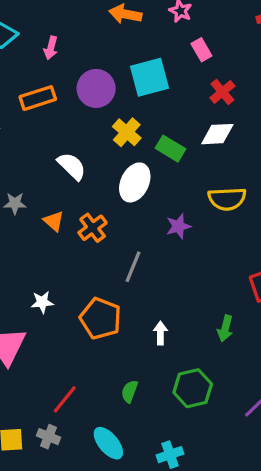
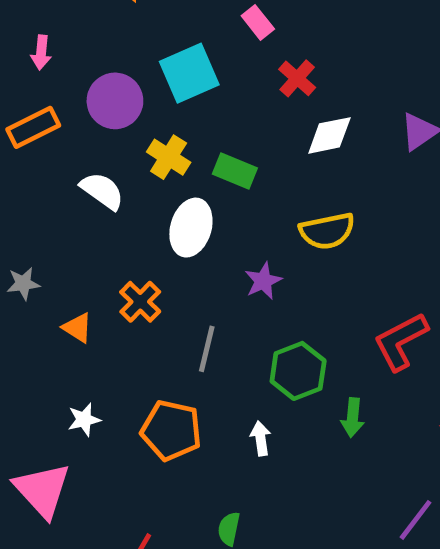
white diamond: (217, 134) -> (329, 135), moved
white semicircle: (72, 166) -> (102, 191), moved
orange triangle: (54, 221) -> (77, 328), moved
green hexagon: (193, 388) -> (298, 371), moved

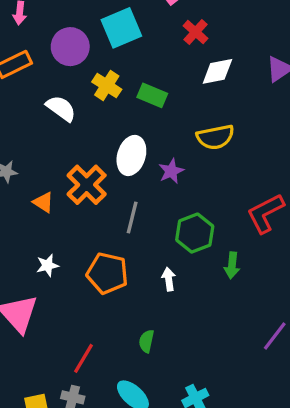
white ellipse: (191, 228) -> (131, 155), moved
orange cross: (140, 302) -> (87, 185), size x1.4

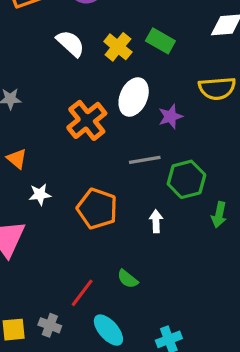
yellow cross: (107, 86) -> (118, 47), moved
orange triangle: (43, 202) -> (17, 159), moved
gray line: (132, 217) -> (145, 160), moved, turned 60
green semicircle: (146, 341) -> (128, 279), turned -70
red line: (84, 358) -> (82, 293), moved

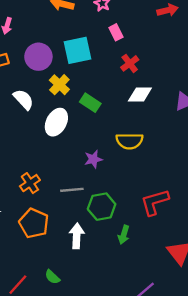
yellow cross: (118, 47) -> (59, 85), moved
white ellipse: (134, 97) -> (56, 122), moved
orange cross: (87, 120) -> (30, 183), moved, size x0.7
white arrow: (156, 221) -> (77, 236), size x1.5

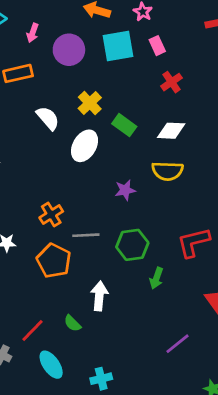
cyan square: (78, 50) -> (118, 46), moved
purple circle: (38, 57) -> (69, 50), moved
white diamond: (140, 95) -> (171, 131), moved
gray line: (72, 190) -> (86, 235), moved
white arrow: (77, 236) -> (99, 296), moved

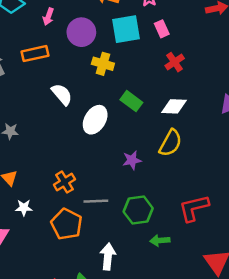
yellow cross: (90, 103) -> (103, 64), moved, turned -30
yellow semicircle: (167, 171) -> (170, 143), turned -64
green arrow: (156, 278) -> (160, 240), turned 66

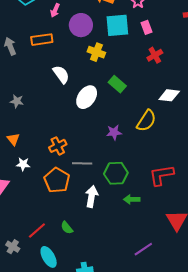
white diamond: (174, 106) -> (169, 95), moved
white arrow: (108, 256) -> (92, 196), moved

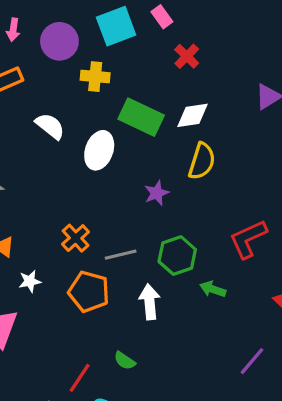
green rectangle: (117, 84) -> (141, 117), size x1.5
white diamond: (169, 95) -> (193, 115), moved
green arrow: (132, 199) -> (213, 289), turned 35

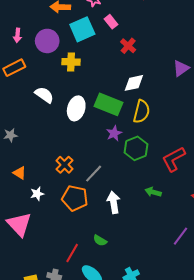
green rectangle: (141, 117) -> (109, 104), moved
gray line: (121, 255) -> (94, 174), turned -30
green hexagon: (177, 256) -> (136, 148), moved

